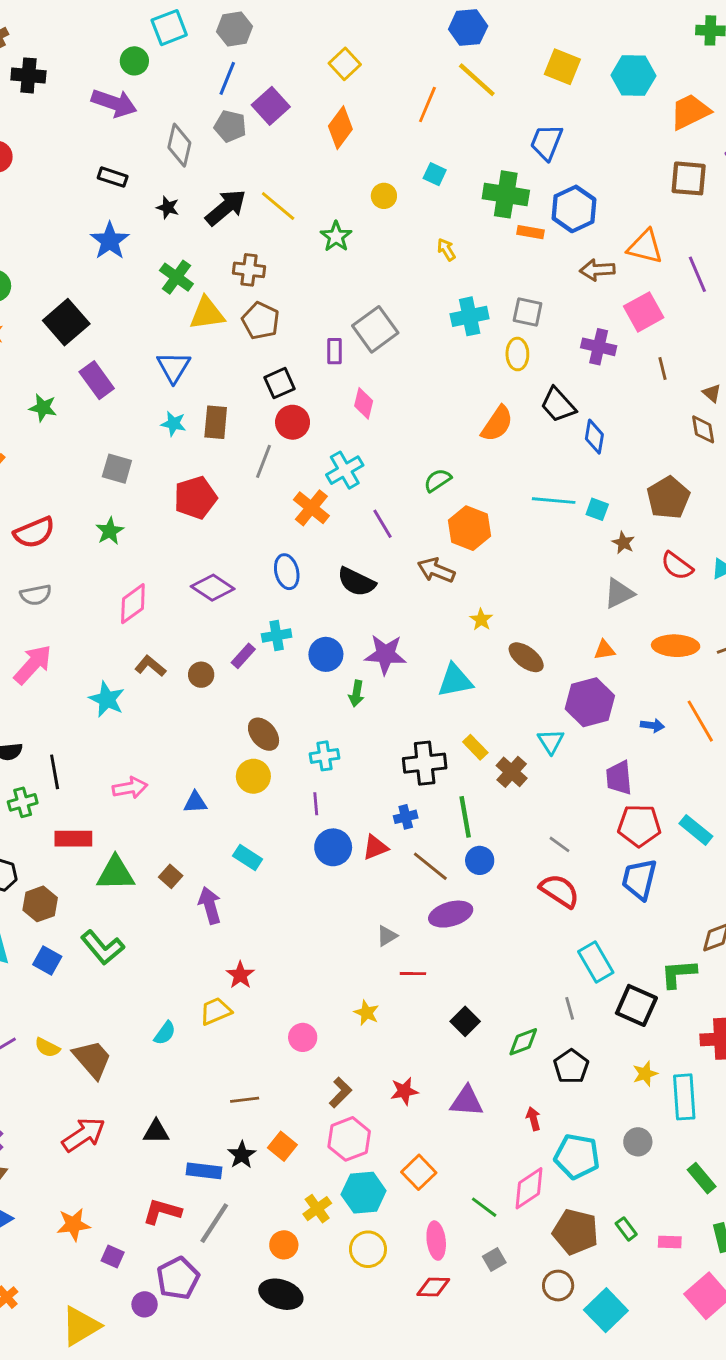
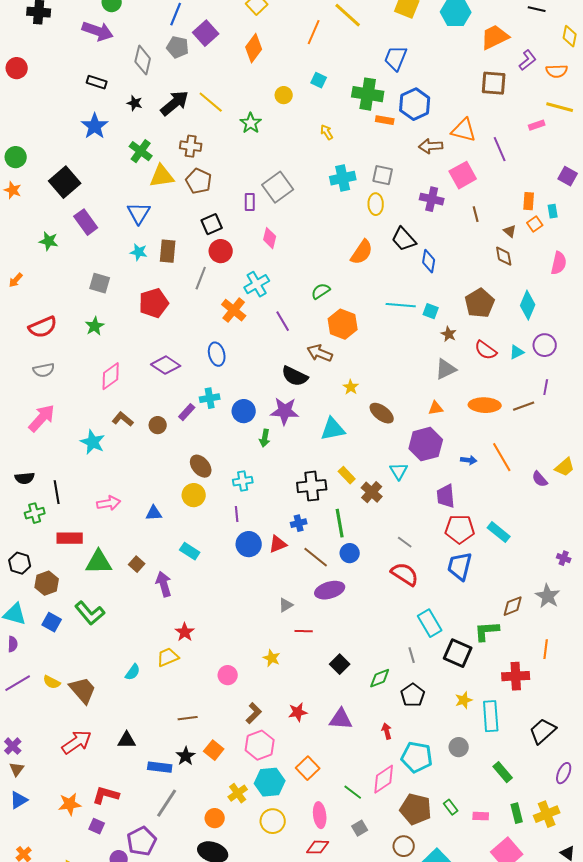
black semicircle: (356, 582) -> (295, 376), moved
red L-shape: (162, 1212) -> (106, 795), moved

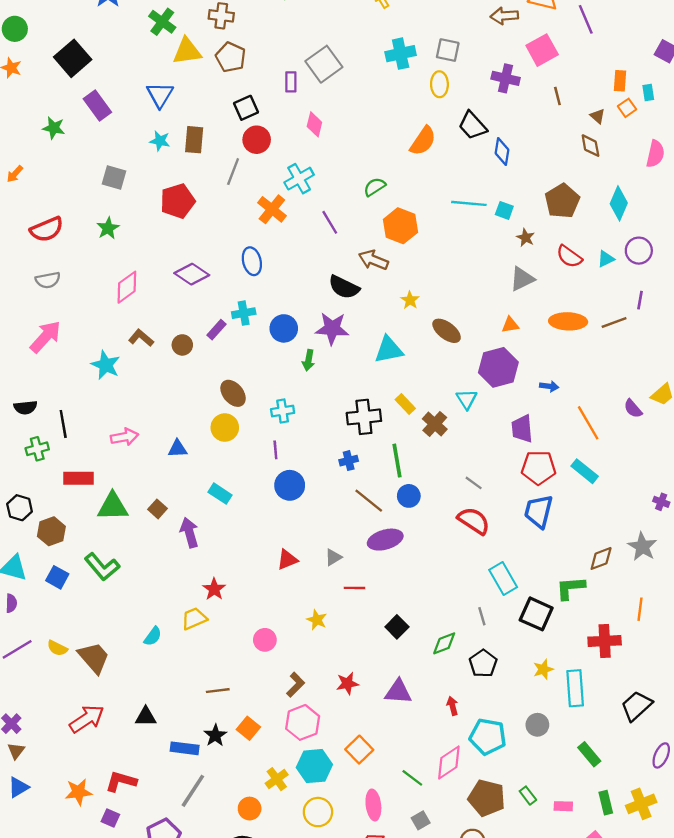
orange line: (502, 457) -> (588, 423), moved
red triangle: (278, 544) -> (287, 560), moved

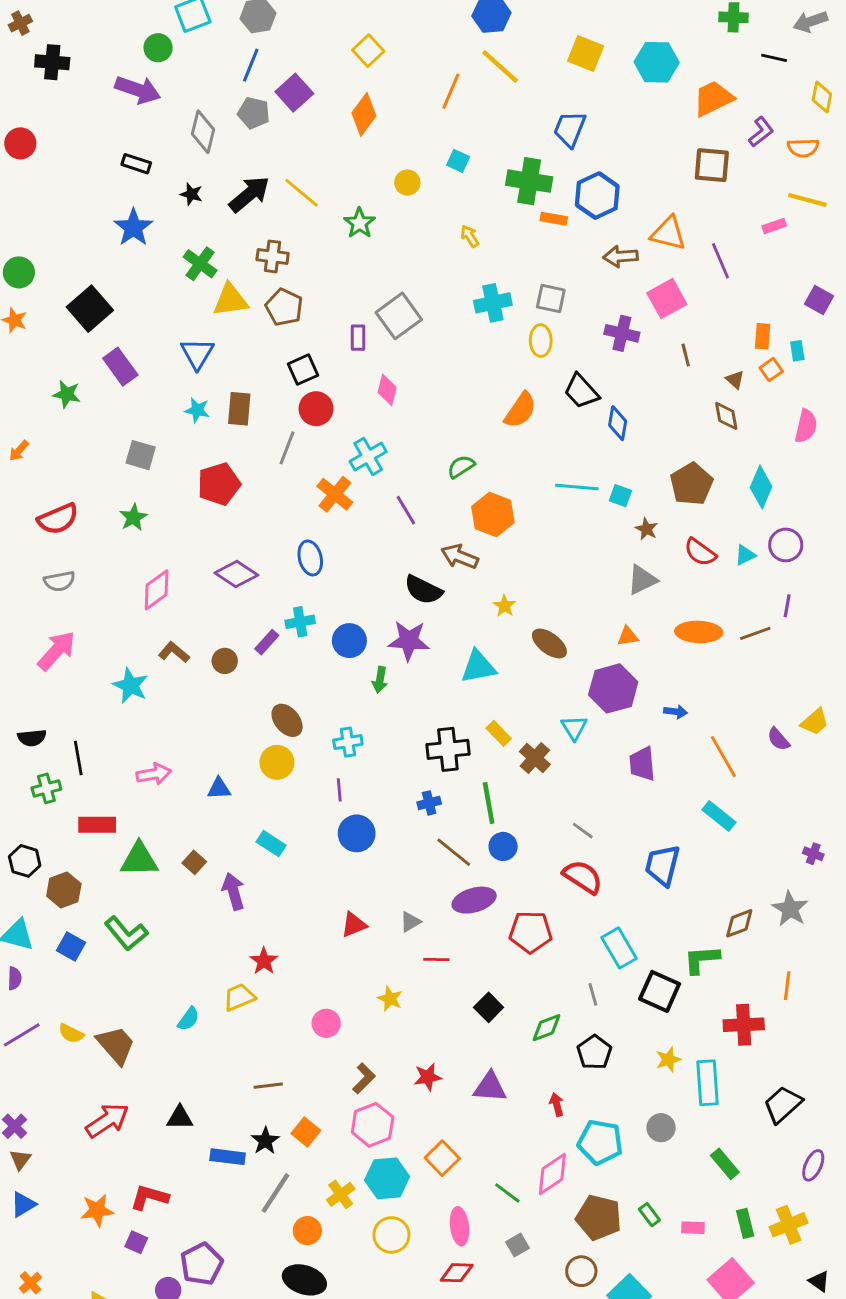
red pentagon: (539, 468) -> (531, 932), moved
gray line: (193, 791) -> (275, 1193), moved

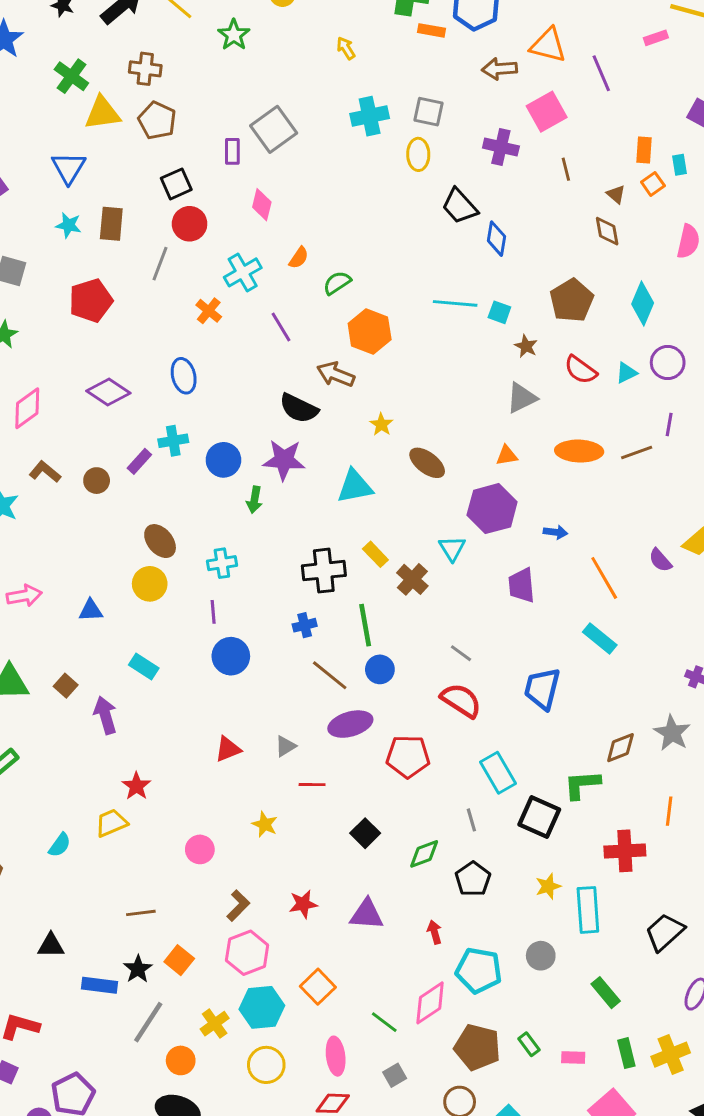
orange semicircle: (520, 410) -> (299, 258), moved, size x0.6
orange cross: (335, 494) -> (209, 311), size x0.7

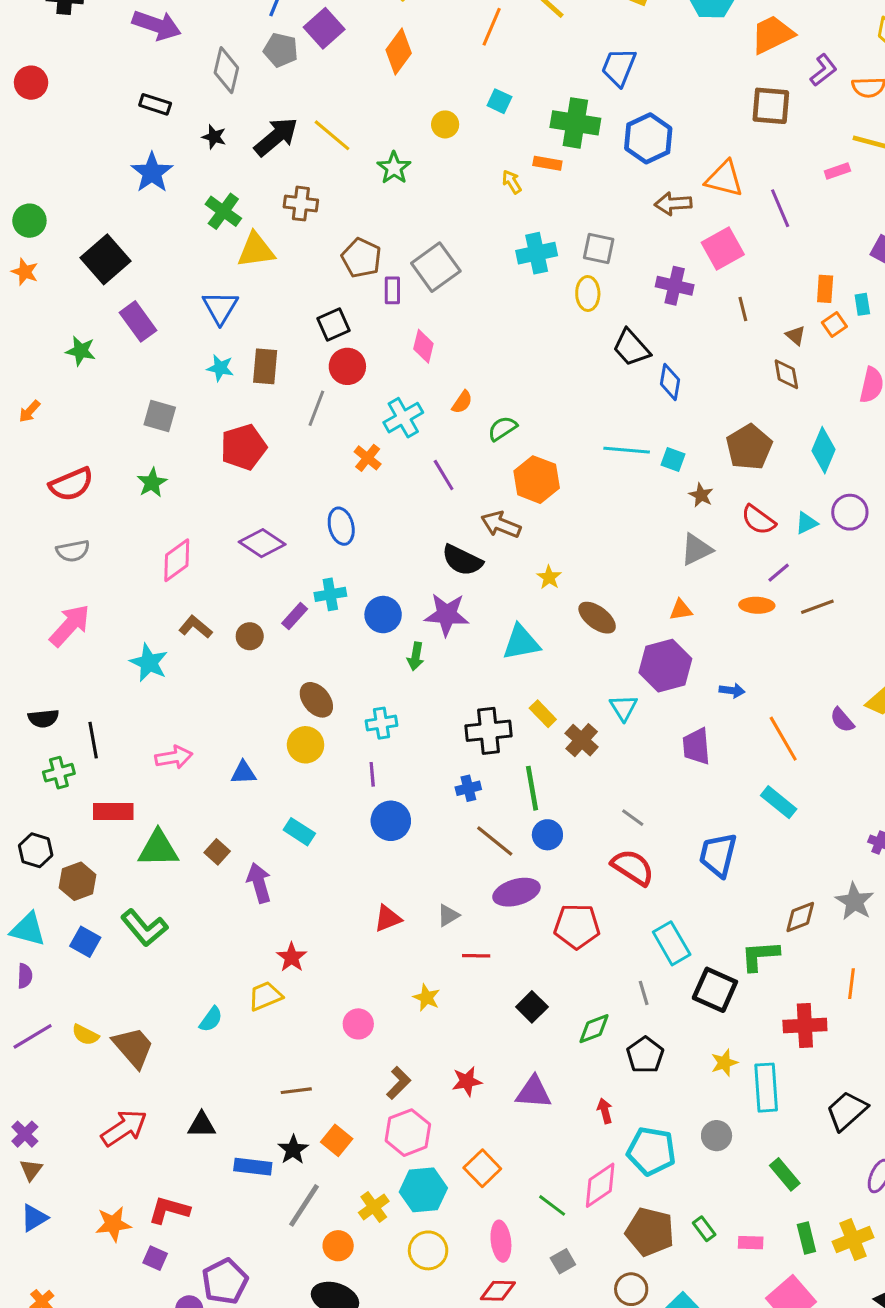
orange rectangle: (432, 30) -> (547, 163), moved
brown pentagon: (157, 120) -> (361, 258), moved
purple line: (669, 424) -> (779, 573), moved, turned 40
orange ellipse: (579, 451) -> (757, 605), size x0.7

